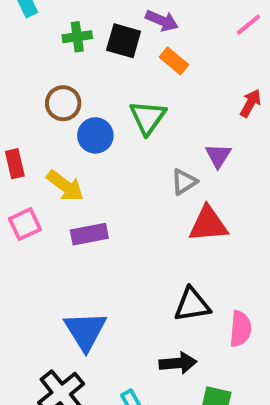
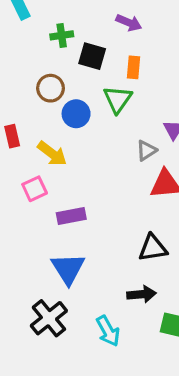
black square: (124, 41) -> (92, 56), moved
orange rectangle: (174, 61) -> (134, 67), moved, turned 55
pink square: (25, 224) -> (35, 189), moved
purple rectangle: (89, 234) -> (71, 216), moved

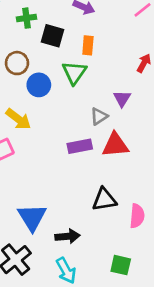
purple rectangle: (71, 216) -> (80, 146), moved
black arrow: (142, 294) -> (67, 236), moved

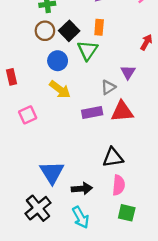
black square: (52, 36) -> (69, 31), moved, turned 30
brown circle: (17, 63) -> (45, 31), moved
yellow arrow: (18, 119) -> (60, 90), moved
pink semicircle: (137, 216) -> (119, 185), moved

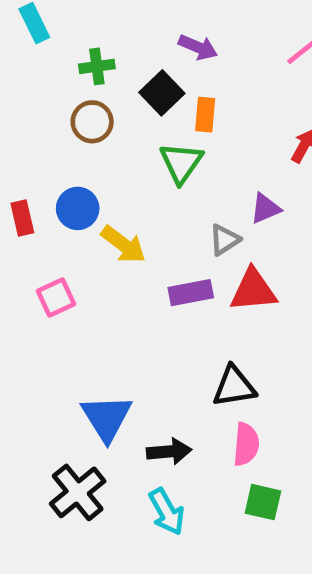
black square: (69, 31) -> (162, 93), moved
blue circle: (58, 61) -> (78, 208), moved
purple triangle: (128, 72) -> (265, 208), turned 35

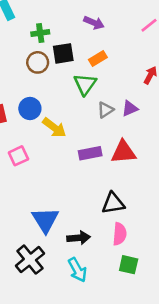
black square: (162, 93) -> (63, 53), moved, turned 35
orange rectangle: (205, 115) -> (98, 59), turned 54
gray triangle: (224, 240) -> (105, 110), moved

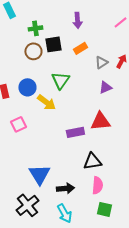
purple arrow: (94, 23) -> (77, 20), turned 63
green triangle: (85, 84) -> (60, 80), moved
gray triangle: (105, 110) -> (101, 62), moved
purple rectangle: (90, 153) -> (75, 132), moved

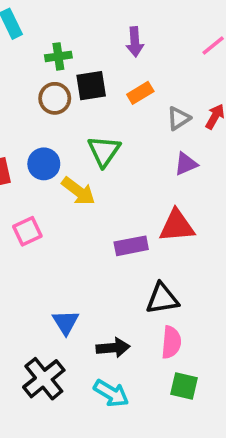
blue triangle: (39, 174) -> (66, 322), size x0.7
cyan arrow: (64, 213) -> (111, 393), turned -30

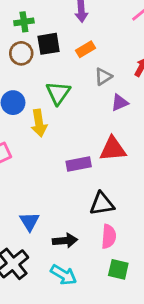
gray triangle: (179, 118) -> (103, 77), moved
yellow arrow: (78, 191) -> (39, 123), turned 44

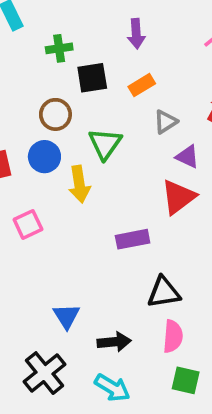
brown circle: (21, 53) -> (55, 114), moved
purple triangle: (120, 103) -> (188, 157), turned 48
red triangle: (113, 149) -> (178, 197), moved, turned -32

